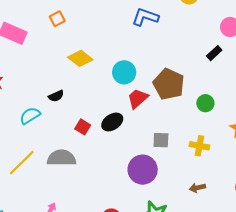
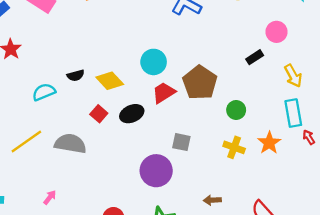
yellow diamond: (80, 58) -> (110, 81), moved
yellow cross: (199, 146) -> (234, 147), moved

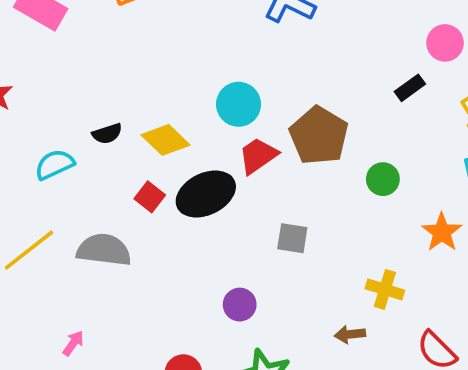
black ellipse: (132, 114) -> (206, 194), size x1.4
yellow cross: (234, 147) -> (385, 289), moved
purple circle: (156, 171) -> (240, 305), moved, size x0.6

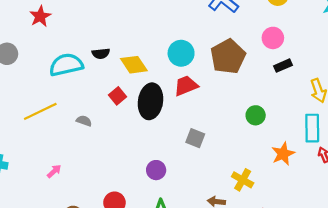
pink circle: (445, 43) -> (273, 38), moved
brown pentagon: (319, 136) -> (228, 56), moved
cyan semicircle: (54, 164) -> (66, 65), size x1.4
black ellipse: (206, 194) -> (151, 101), turned -68
gray semicircle: (104, 250) -> (84, 121), size x0.5

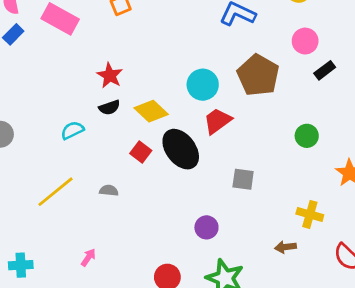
red star: (40, 16) -> (110, 75), moved
cyan semicircle: (66, 65) -> (72, 130), size x0.6
black ellipse: (151, 101) -> (181, 149), turned -32

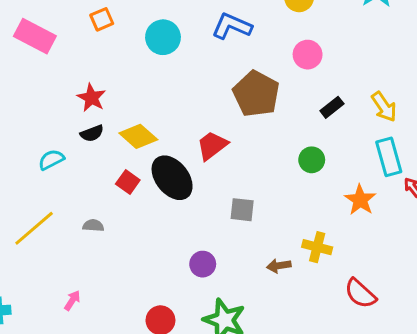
black rectangle: (325, 70) -> (332, 107), moved
cyan circle: (203, 85) -> (163, 37), moved
brown arrow: (285, 247) -> (279, 266), moved

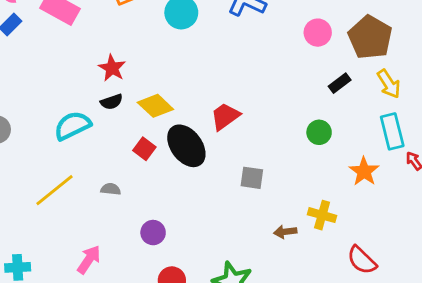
brown pentagon: (256, 94) -> (370, 37), moved
cyan semicircle: (51, 160) -> (72, 126), size x1.5
purple circle: (203, 264) -> (153, 233), moved
pink arrow: (72, 300) -> (89, 260), size x1.5

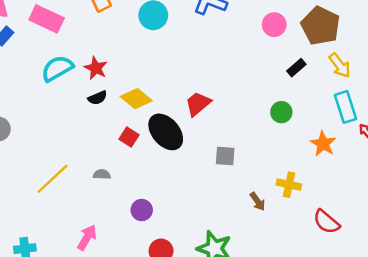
cyan semicircle: (72, 126) -> (57, 68), moved
brown arrow: (285, 232) -> (258, 201), turned -114

